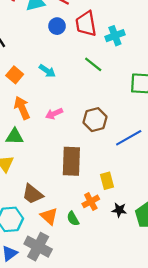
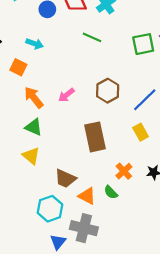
cyan arrow: (47, 71) -> (35, 44), moved
green triangle: (15, 136) -> (34, 127), turned 36
yellow rectangle: (107, 181) -> (141, 132), moved

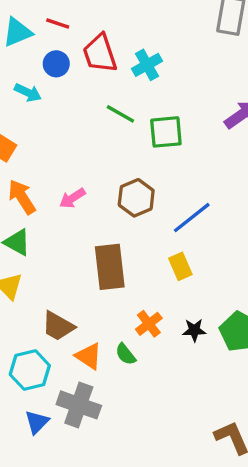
cyan arrow: (35, 44) -> (28, 93), moved
green square: (143, 44) -> (166, 132), moved

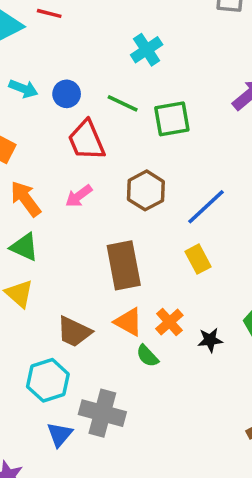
red trapezoid: (100, 53) -> (87, 140), moved
blue circle: (56, 64) -> (67, 94), moved
black star: (194, 330) -> (210, 340), moved
orange triangle: (89, 356) -> (128, 322), moved

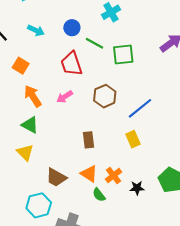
blue circle: (67, 94) -> (72, 28), moved
brown rectangle: (124, 265) -> (89, 140), size x0.6

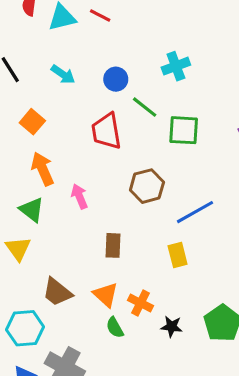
pink arrow: (65, 97) -> (79, 196), moved, turned 91
orange cross: (113, 176) -> (141, 303), turned -35

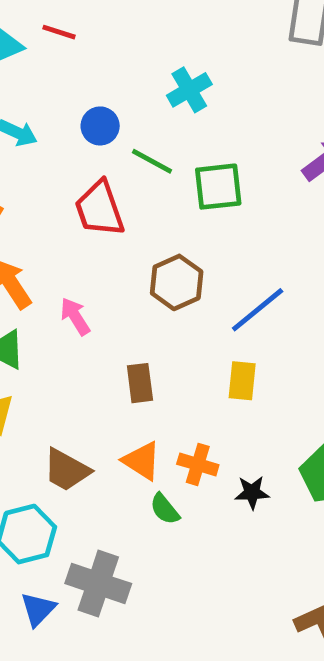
yellow rectangle: (178, 255) -> (242, 381), turned 30

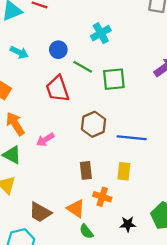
blue line: (258, 310) -> (132, 138), turned 44
pink arrow: (75, 316) -> (45, 140), turned -90
brown rectangle: (140, 383) -> (86, 170), moved
orange cross: (198, 464) -> (102, 197), moved

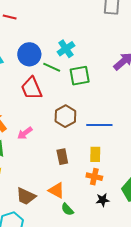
cyan cross: (101, 33) -> (66, 49), moved
blue circle: (58, 50) -> (29, 54), size x1.5
orange cross: (102, 197) -> (94, 177), moved

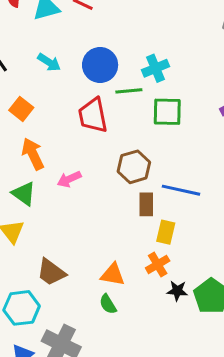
green line: (52, 67) -> (129, 91), turned -42
brown rectangle: (62, 157) -> (146, 204), moved
orange cross: (94, 177) -> (158, 264), turned 35
orange triangle: (56, 190) -> (113, 274), moved, turned -30
black star: (103, 200) -> (177, 291), moved

